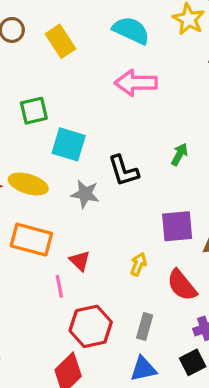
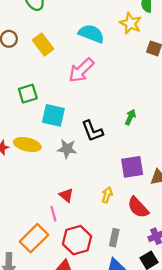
pink arrow: (136, 83) -> (81, 70), moved, turned -40
orange rectangle: (31, 240) -> (34, 238), moved, turned -56

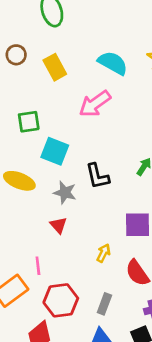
red triangle: (66, 195) -> (58, 225), moved

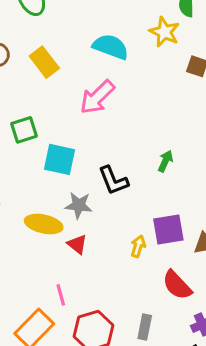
yellow ellipse: (19, 181) -> (44, 224), moved
yellow arrow: (103, 253) -> (138, 246), moved

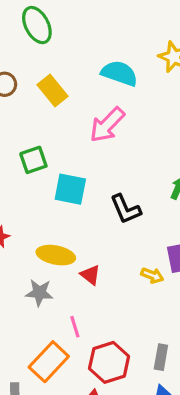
gray star: (79, 205) -> (39, 293), moved
yellow arrow: (138, 246) -> (152, 275), turned 95

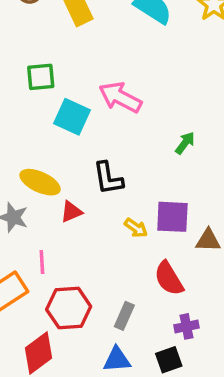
pink arrow: (107, 125) -> (120, 97), moved, turned 60
black L-shape: (126, 209) -> (108, 178), moved
red triangle: (90, 275) -> (71, 212), turned 45

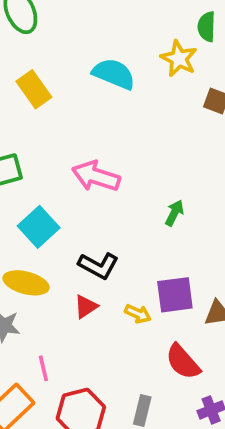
cyan square: (72, 117) -> (39, 227), moved, turned 33
black L-shape: (108, 178) -> (98, 266), turned -42
red triangle: (71, 212) -> (86, 307), moved

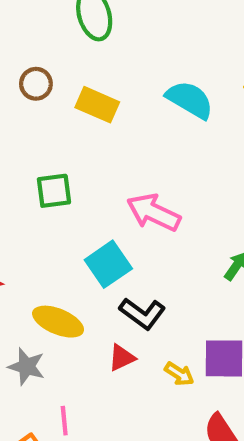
yellow rectangle: (34, 89) -> (97, 105), turned -39
cyan square: (39, 227) -> (108, 264), moved

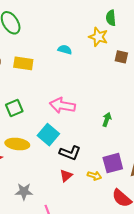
cyan semicircle: (190, 100) -> (65, 50), size x0.6
yellow ellipse: (58, 322) -> (17, 144), moved

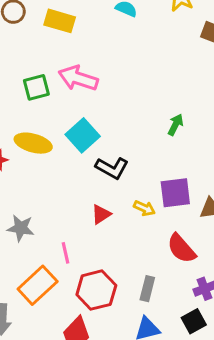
pink arrow: (62, 105) -> (78, 78), moved
red triangle: (66, 176) -> (101, 214), moved
gray star: (24, 192) -> (21, 228), moved

